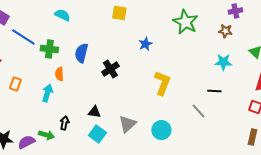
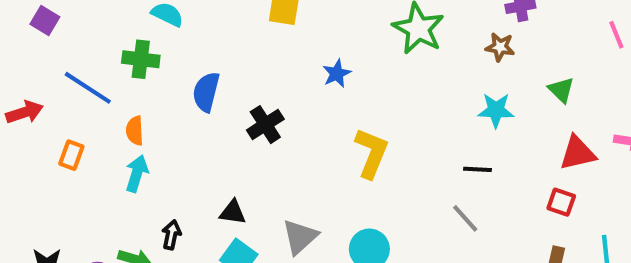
blue line: (23, 37) -> (88, 88), moved
green cross: (49, 49) -> (141, 59), moved
orange semicircle: (59, 74) -> (135, 131), moved
gray line: (198, 111) -> (465, 218), moved

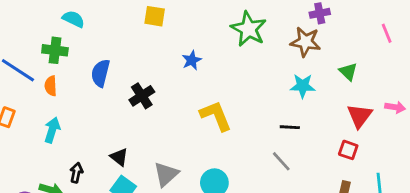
brown star: (500, 47) -> (305, 42), size x1.5
orange semicircle: (135, 131) -> (51, 86), moved
yellow L-shape: (371, 153) -> (216, 116), turned -44
red triangle: (578, 153) -> (360, 116), turned -40
black triangle: (233, 212) -> (119, 157), turned 30

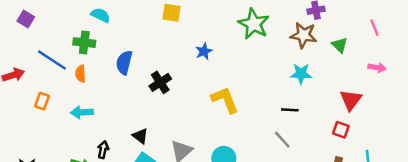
green triangle: (348, 72) -> (340, 45), moved
pink arrow: (395, 107) -> (377, 67), moved
cyan arrow: (52, 130) -> (82, 112), turned -110

